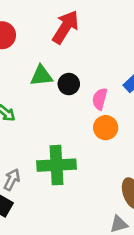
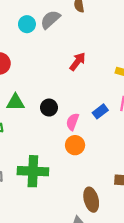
red arrow: (65, 27) -> (77, 62), moved, size x0.7
green triangle: (41, 76) -> (15, 102), moved

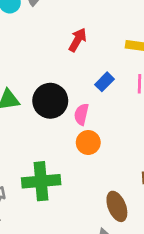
black circle: (49, 108) -> (50, 101), size x1.6
blue rectangle: (100, 111) -> (104, 82), moved

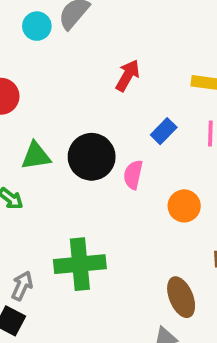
orange circle: (88, 142) -> (184, 206), moved

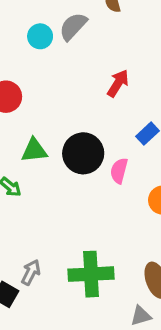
green cross: (80, 264) -> (91, 274), moved
gray arrow: (22, 286) -> (31, 272), moved

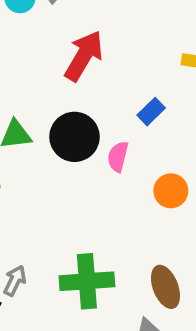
red arrow: (118, 83) -> (84, 56), moved, size x1.5

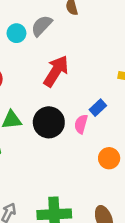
pink semicircle: (118, 157) -> (81, 124), moved

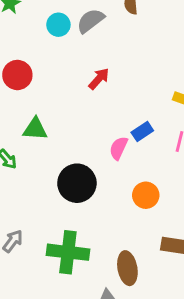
red arrow: (56, 71) -> (99, 79), size x0.6
black circle: (49, 122) -> (77, 183), moved

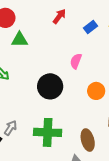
green triangle: (35, 129) -> (20, 40), moved
blue rectangle: (142, 131) -> (90, 27), moved

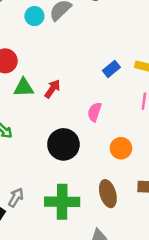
red arrow: (59, 16) -> (52, 89), moved
brown ellipse: (88, 140) -> (108, 194), moved

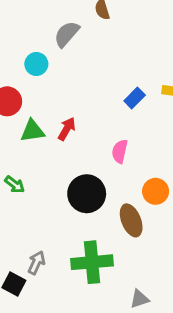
cyan circle: (34, 16) -> (36, 64), moved
brown ellipse: (108, 194) -> (131, 220), moved

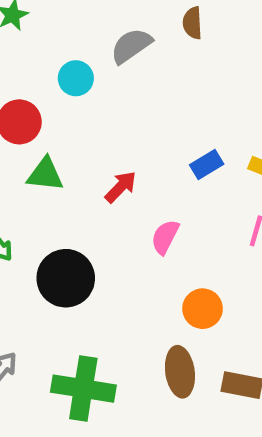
red arrow: (67, 129) -> (121, 187), moved
black circle: (87, 194) -> (66, 278), moved
brown ellipse: (131, 220) -> (180, 372), moved

